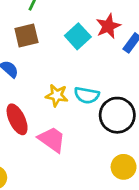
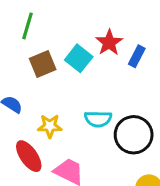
brown square: (26, 35) -> (43, 64), moved
yellow star: (57, 95) -> (50, 126), moved

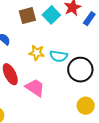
yellow star: (50, 126) -> (37, 53), moved

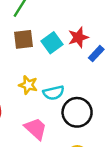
cyan semicircle: (59, 56) -> (54, 93), turned -30
pink trapezoid: (35, 88) -> (36, 129), moved

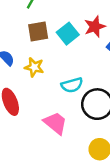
yellow star: (28, 85) -> (34, 67), moved

